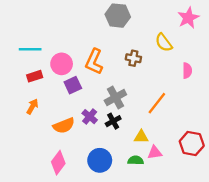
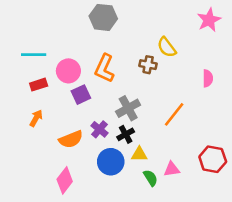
gray hexagon: (118, 16) -> (103, 17), moved
yellow semicircle: (164, 43) -> (167, 47), moved
yellow triangle: (141, 137) -> (139, 154), moved
blue circle: (100, 160) -> (111, 162), moved
green semicircle: (136, 160) -> (151, 178), turned 56

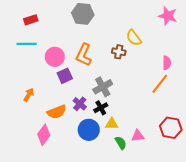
pink star: (209, 20) -> (168, 16), turned -30
red rectangle: (39, 85) -> (31, 20), moved
orange line: (174, 114) -> (160, 84), moved
pink diamond: (65, 180) -> (44, 135), moved

